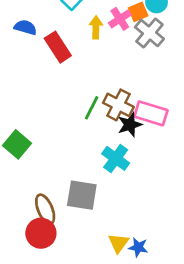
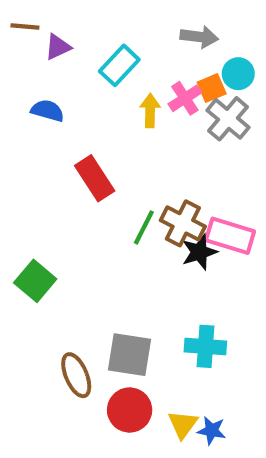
red rectangle: (58, 47) -> (95, 178), moved
cyan cross: (116, 158) -> (205, 346), moved, turned -32
red circle: (41, 233) -> (130, 410), moved

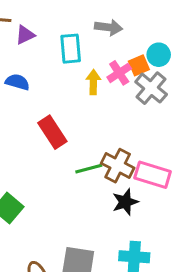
gray arrow: (199, 37) -> (109, 27), moved
cyan rectangle: (119, 65) -> (71, 49), turned -48
green line: (144, 227) -> (89, 169), turned 48
black star: (199, 252) -> (125, 202), moved

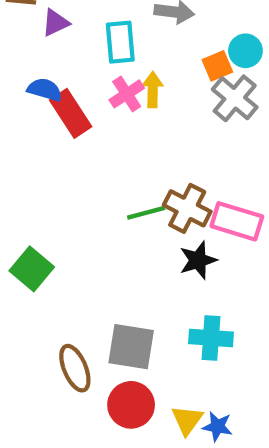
pink cross: (119, 73) -> (127, 94), moved
red rectangle: (52, 132) -> (71, 113), moved

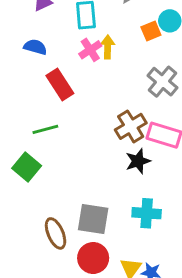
gray cross: (235, 98) -> (163, 82), moved
red rectangle: (71, 113) -> (60, 85), moved
brown cross: (187, 208) -> (131, 126), turned 32
green line: (146, 213) -> (45, 129), moved

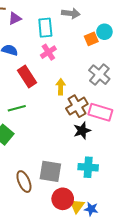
yellow arrow: (108, 47) -> (61, 87), moved
red circle: (93, 258) -> (63, 199), moved

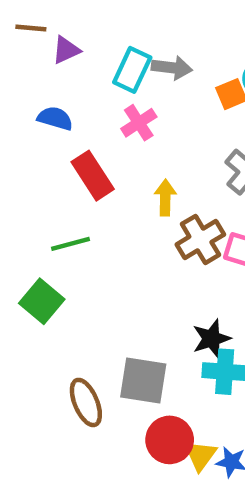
gray arrow: (71, 13) -> (172, 68), moved
cyan rectangle: (45, 28) -> (132, 70), turned 30
black star: (82, 131) -> (211, 339), moved

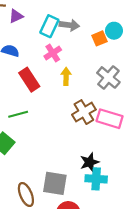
yellow arrow: (165, 198) -> (66, 76), moved

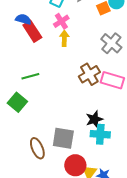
yellow arrow: (66, 76) -> (64, 38), moved
red rectangle: (29, 80) -> (32, 31), moved

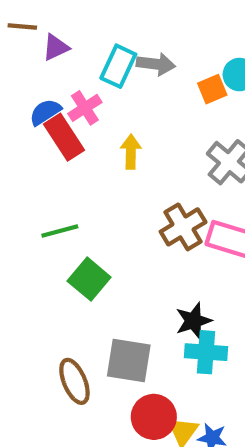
blue semicircle: (23, 19) -> (45, 112), turned -49
pink cross: (61, 21) -> (85, 108), moved
green square: (17, 102) -> (89, 279), moved

